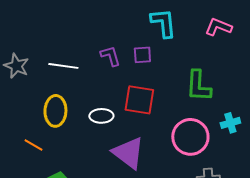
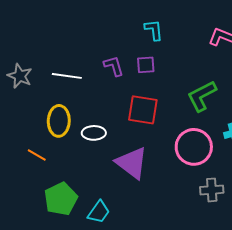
cyan L-shape: (163, 23) -> (154, 30), moved, size x0.7
green L-shape: (198, 86) -> (202, 96), turned 60
white ellipse: (101, 116) -> (94, 133), moved

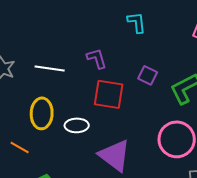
purple square: (146, 65) -> (148, 75), moved, turned 30
red square: (143, 110) -> (109, 94), moved

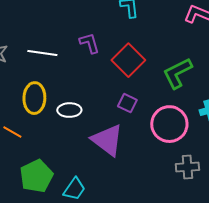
purple square: (148, 75) -> (127, 103), moved
red square: (109, 94) -> (128, 60), moved, turned 36

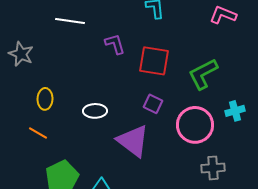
white line: (42, 53) -> (70, 21), moved
red square: (128, 60) -> (154, 61), turned -36
yellow ellipse: (34, 98) -> (45, 99), moved, size x0.7

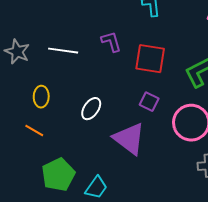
white line: (70, 21) -> (63, 51), moved
white ellipse: (95, 111) -> (91, 109), turned -55

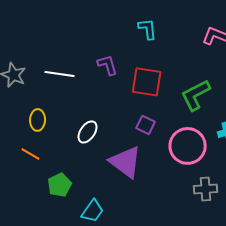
green pentagon: (58, 175) -> (60, 185), moved, size x0.7

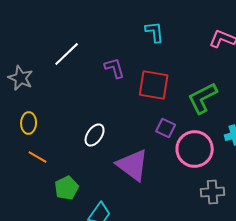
white line: (60, 74) -> (67, 54), moved, turned -52
yellow ellipse: (38, 120) -> (29, 123), moved
purple square: (146, 125) -> (166, 128), moved

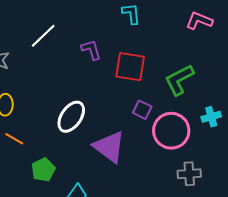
white ellipse: (95, 135) -> (71, 117), size x1.4

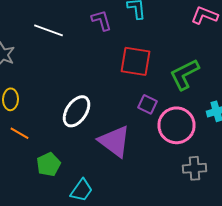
white line: (43, 36) -> (48, 30), turned 64
purple L-shape: (91, 50) -> (102, 20), moved

